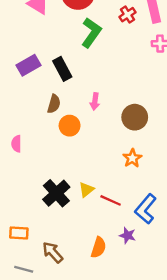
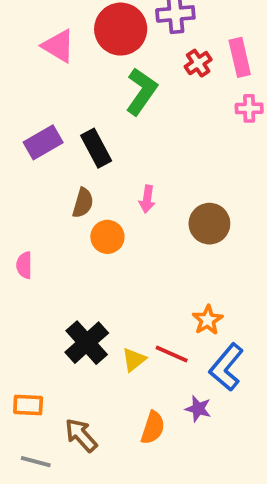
orange star: (132, 158) -> (208, 320), moved
yellow triangle: (86, 190) -> (134, 360), moved

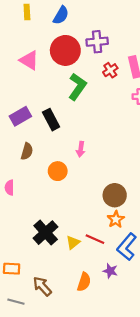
brown semicircle: (83, 203) -> (27, 151), moved
brown circle: (209, 224) -> (115, 195), moved

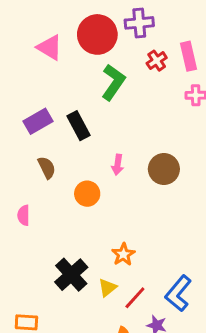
brown semicircle: (27, 151) -> (47, 168), turned -42
brown circle: (115, 195) -> (164, 169), moved
orange star: (116, 219) -> (123, 254), moved
red line: (95, 239) -> (135, 298), moved, turned -72

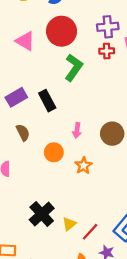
purple cross: (139, 23) -> (108, 27), moved
red cross: (157, 61) -> (107, 51), turned 32
orange star: (123, 254) -> (84, 166), moved

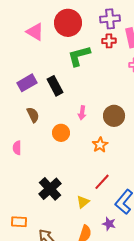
green L-shape: (74, 68) -> (79, 56), turned -140
orange star: (84, 166) -> (100, 145), moved
yellow triangle: (69, 224) -> (83, 202), moved
red line: (90, 232) -> (102, 182), moved

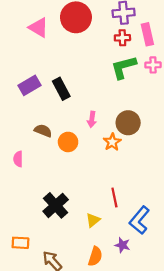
green L-shape: (79, 56) -> (124, 67), moved
brown semicircle: (33, 115) -> (43, 131), moved, turned -42
orange star: (100, 145) -> (112, 142), moved
red line: (102, 182) -> (114, 197), turned -54

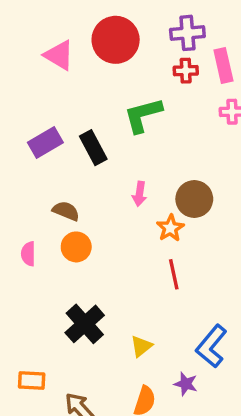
green L-shape: (124, 67) -> (143, 115), moved
orange circle: (68, 142) -> (76, 247), moved
red line: (114, 197) -> (174, 274), moved

